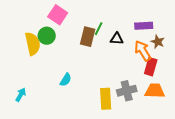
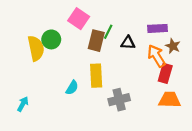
pink square: (58, 15) -> (79, 19), moved
gray cross: (127, 91) -> (119, 100), moved
yellow rectangle: (106, 99) -> (96, 76), moved

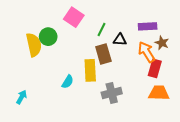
brown rectangle: (96, 41) -> (103, 54), moved, turned -30

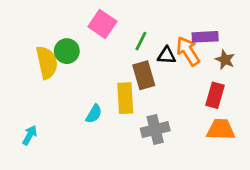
orange arrow: (147, 52) -> (188, 51), moved

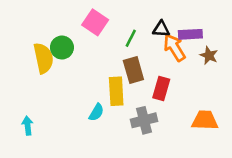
black triangle: (167, 55) -> (161, 29), moved
red rectangle: (215, 95) -> (161, 89), moved
cyan semicircle: (94, 114) -> (96, 112), moved
cyan arrow: (30, 135) -> (28, 126), turned -36

